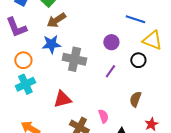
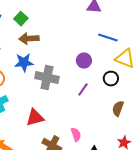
brown arrow: (56, 20) -> (29, 39), turned 30
brown semicircle: (135, 99) -> (118, 109), moved

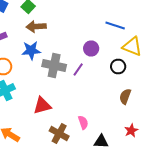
purple line: (83, 90) -> (78, 70), moved

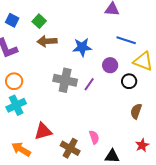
purple circle: (91, 48) -> (110, 65), moved
blue star: (31, 50) -> (82, 47), moved
red triangle: (42, 106) -> (43, 131), moved

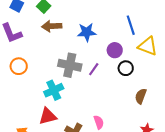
blue line: (126, 40) -> (131, 25), turned 54
black circle: (129, 81) -> (126, 68), moved
cyan cross: (16, 105) -> (54, 90), moved

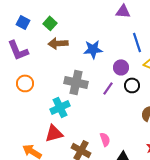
purple line: (94, 69) -> (108, 88), moved

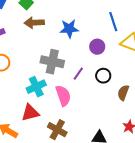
black circle: (132, 85) -> (103, 76), moved
purple line: (108, 88) -> (78, 74), moved
pink semicircle: (105, 139) -> (63, 96), moved, size x1.5

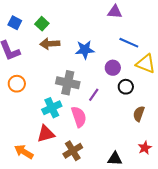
blue line: (113, 22) -> (129, 43), turned -48
black circle: (103, 76) -> (126, 87), moved
brown cross: (57, 130) -> (73, 151), turned 30

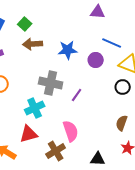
purple circle: (113, 68) -> (96, 60), moved
black circle: (126, 87) -> (123, 87), moved
brown semicircle: (139, 114) -> (122, 123), moved
pink semicircle: (79, 117) -> (71, 131), moved

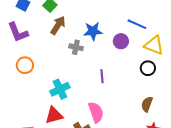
brown arrow: (33, 44) -> (58, 25), turned 126
gray cross: (51, 83) -> (76, 47), moved, size x0.6
purple line: (77, 95) -> (102, 76), turned -40

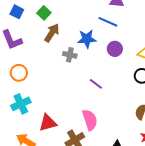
blue line: (137, 24) -> (108, 22), moved
purple line: (102, 76) -> (96, 84), turned -48
cyan cross: (60, 89) -> (21, 104), moved

